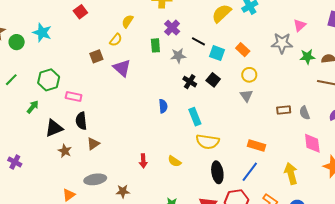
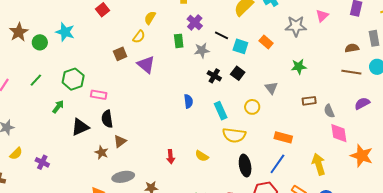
gray star: (282, 43) -> (296, 26), moved
green star: (307, 57) -> (299, 67), moved
yellow circle: (249, 75) -> (252, 107), moved
gray semicircle: (304, 113) -> (329, 111), moved
brown star: (65, 151) -> (102, 152), moved

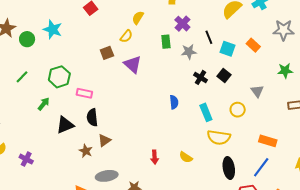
black line: (222, 35) -> (209, 37), turned 40

